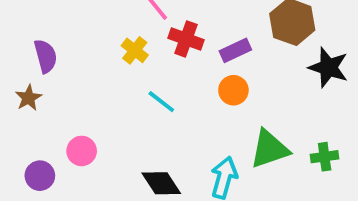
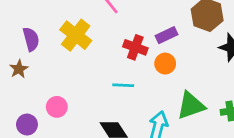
red cross: (186, 39) -> (135, 47), moved
yellow cross: (135, 50) -> (76, 35), moved, size x1.6
cyan line: (161, 102) -> (123, 85), moved, turned -35

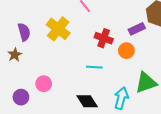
purple rectangle: (166, 35) -> (137, 29), moved

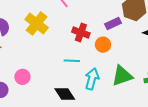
cyan arrow: (121, 98) -> (92, 79), moved

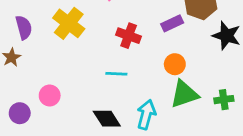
orange circle: (103, 45) -> (175, 64), moved
cyan arrow: (92, 79) -> (146, 115), moved

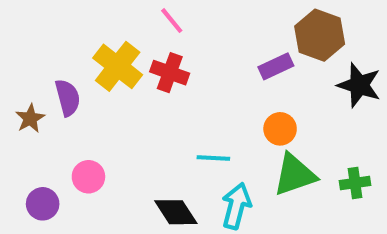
purple semicircle: (24, 27) -> (68, 98), moved
red cross: (129, 36) -> (170, 73), moved
cyan line: (116, 74) -> (213, 158), moved

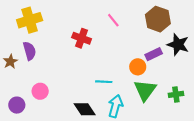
pink line: (172, 21) -> (113, 20), moved
yellow cross: (118, 66) -> (30, 20), moved, turned 35
purple rectangle: (276, 66) -> (154, 54), moved
green triangle: (295, 175) -> (145, 90), turned -35

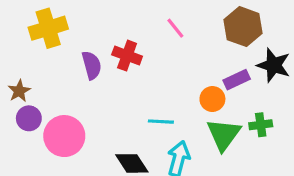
purple semicircle: (30, 51) -> (92, 65), moved
pink circle: (40, 91) -> (64, 136), size x1.6
green cross: (176, 94) -> (261, 125), moved
purple circle: (17, 105) -> (29, 118), moved

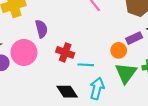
red cross: (127, 56) -> (65, 52), moved
pink circle: (64, 136) -> (24, 52), moved

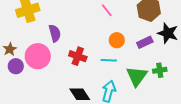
orange circle: (119, 50) -> (117, 40), moved
cyan line: (86, 65) -> (109, 60), moved

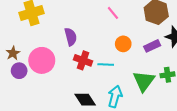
purple semicircle: (55, 33) -> (71, 37), moved
cyan line: (109, 60) -> (106, 65), moved

